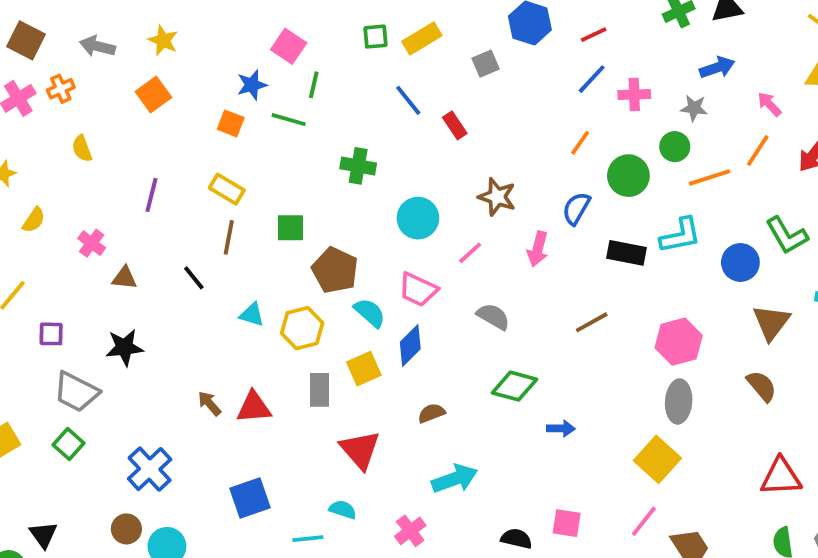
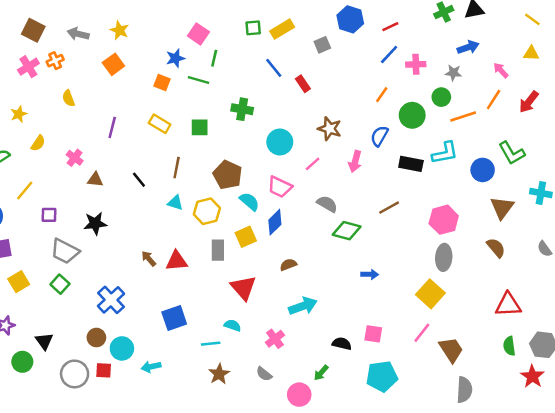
green square: (291, 228) -> (200, 127), moved
brown line: (229, 237) -> (177, 168), moved
green diamond: (514, 386) -> (347, 231), moved

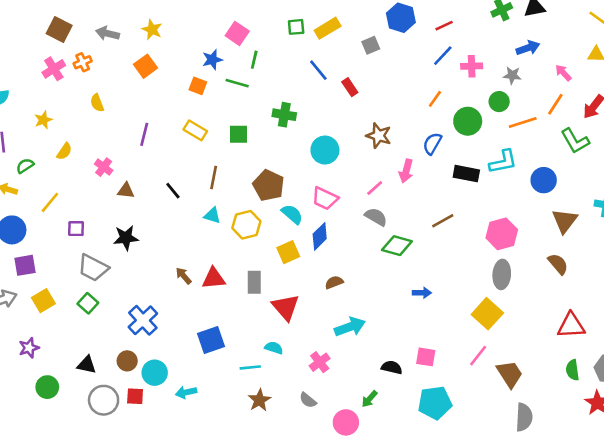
green L-shape: (512, 153) -> (575, 141), moved
pink line: (313, 164) -> (375, 188), moved
gray rectangle: (218, 250) -> (254, 282), moved
black triangle: (44, 341) -> (87, 365), moved, turned -42

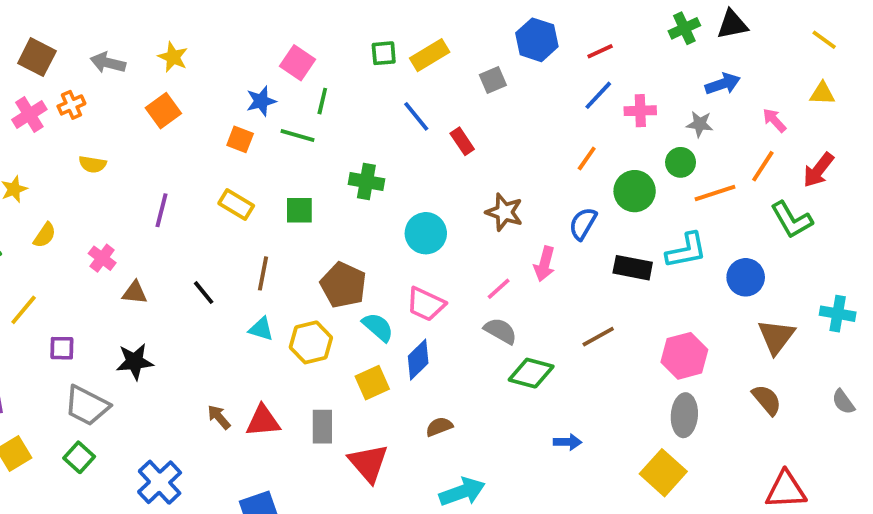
yellow semicircle: (97, 103) -> (93, 164), turned -60

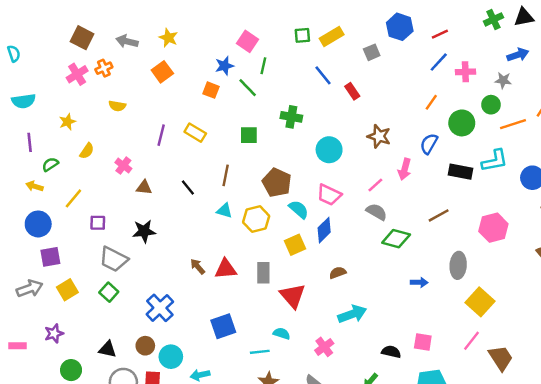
green line: (297, 136) -> (248, 88), turned 30
yellow rectangle: (236, 205) -> (195, 133), moved
gray ellipse: (684, 415) -> (458, 265), moved

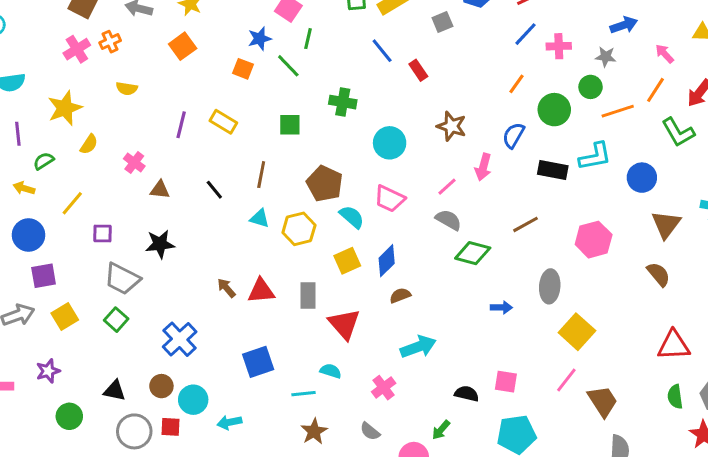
yellow star: (67, 122) -> (65, 108), size x1.6
blue diamond: (324, 230) -> (387, 261), moved

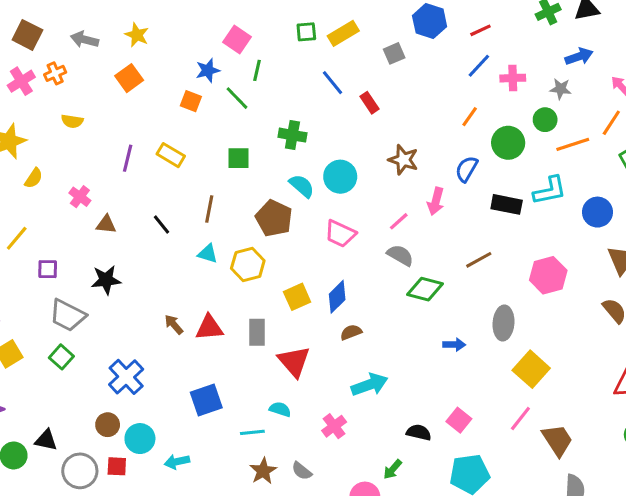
cyan semicircle: (352, 217) -> (302, 186), moved
pink square: (506, 382) -> (459, 420), turned 30
black triangle: (115, 391) -> (46, 440), moved
gray semicircle: (370, 431) -> (302, 471), moved

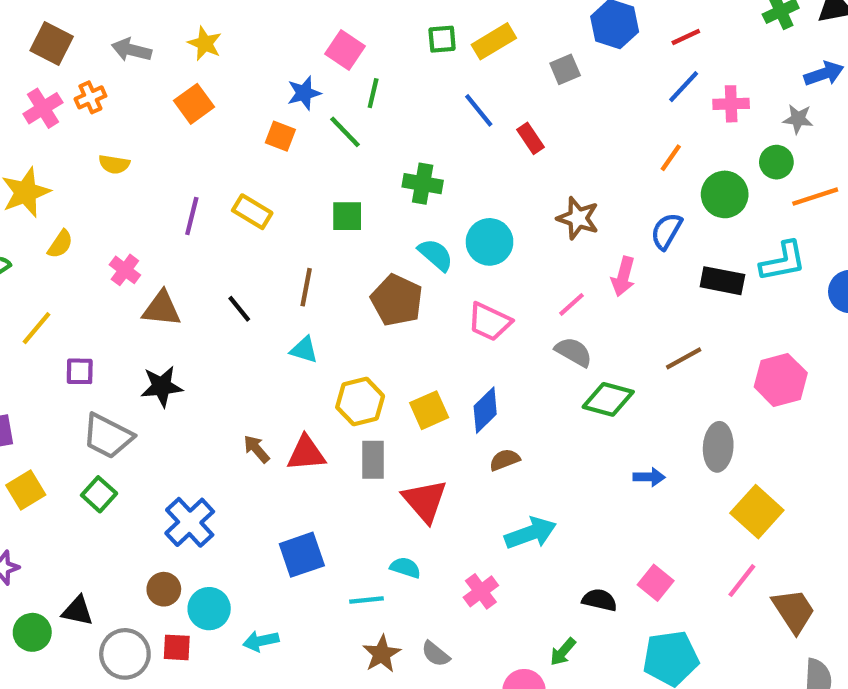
brown triangle: (106, 224) -> (162, 309), size x1.4
yellow hexagon: (248, 264) -> (360, 402), moved

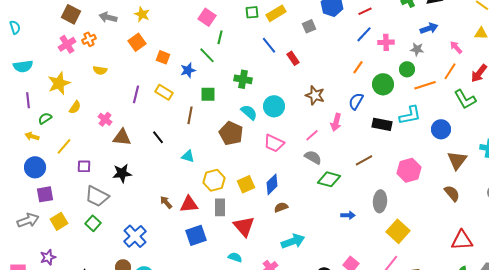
blue star: (304, 93) -> (188, 70), moved
orange square: (280, 136) -> (163, 57), moved
brown line: (306, 287) -> (190, 115), moved
blue square: (302, 555) -> (196, 235), moved

